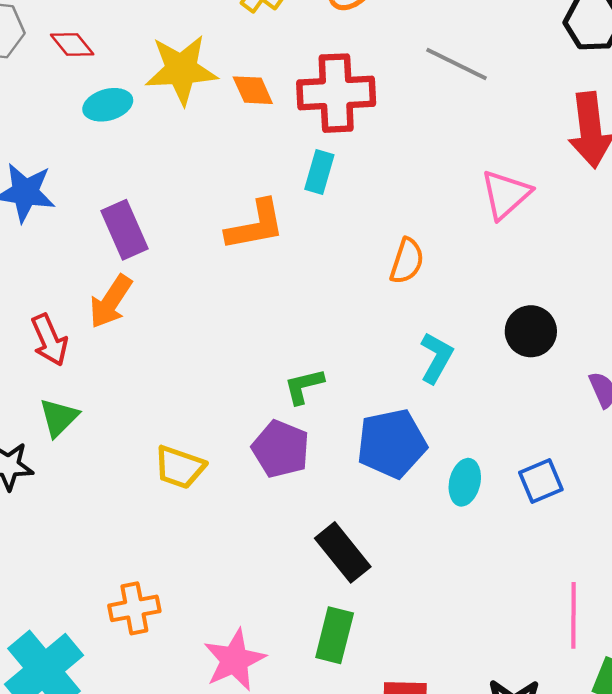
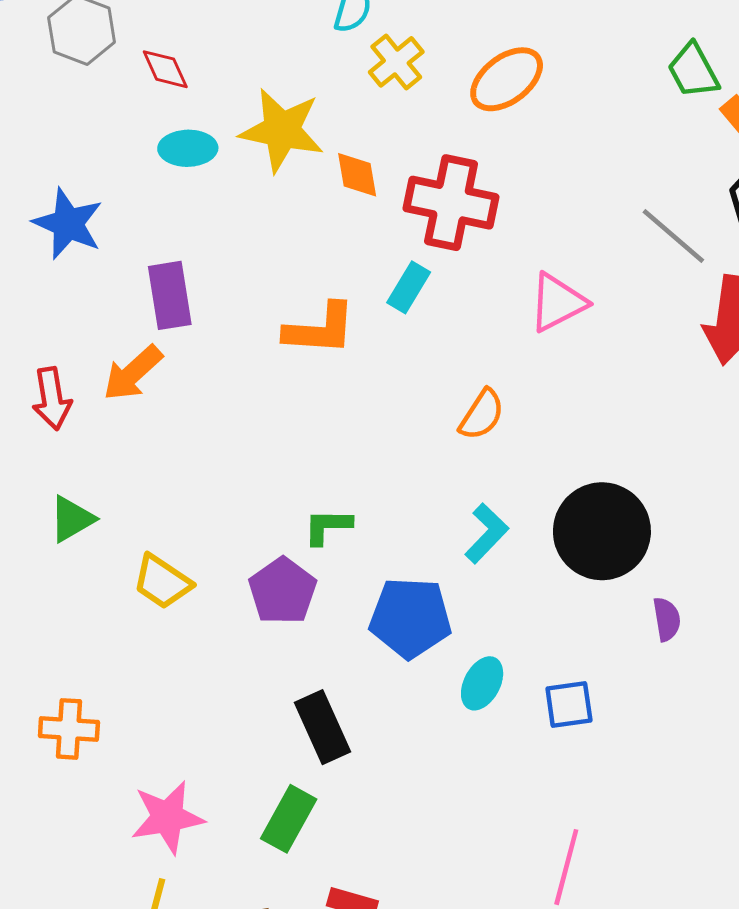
gray line: (457, 64) -> (673, 236), moved
pink triangle: (506, 194) -> (558, 303), moved
black circle: (531, 331) -> (602, 531), size x1.6
green triangle: (59, 417) -> (72, 519), moved

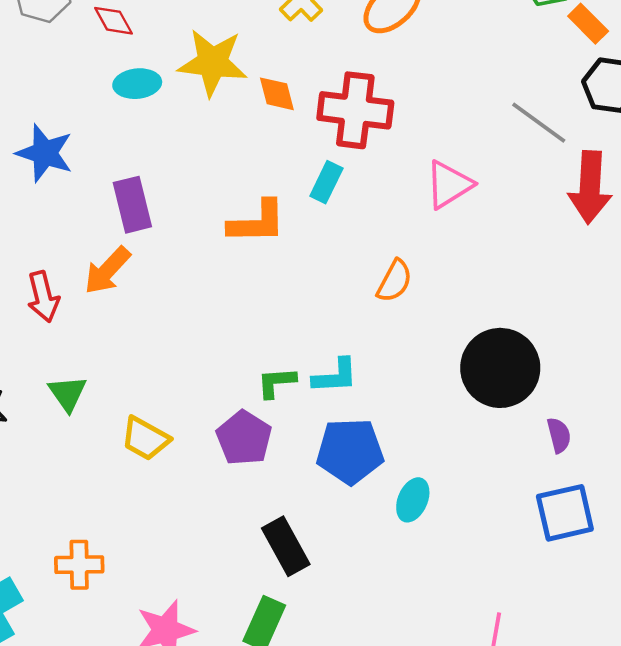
green triangle: (72, 519) -> (68, 393), turned -30
cyan L-shape: (487, 533) -> (335, 376), moved, turned 48
blue square: (569, 704) -> (565, 513), moved, size x1.4

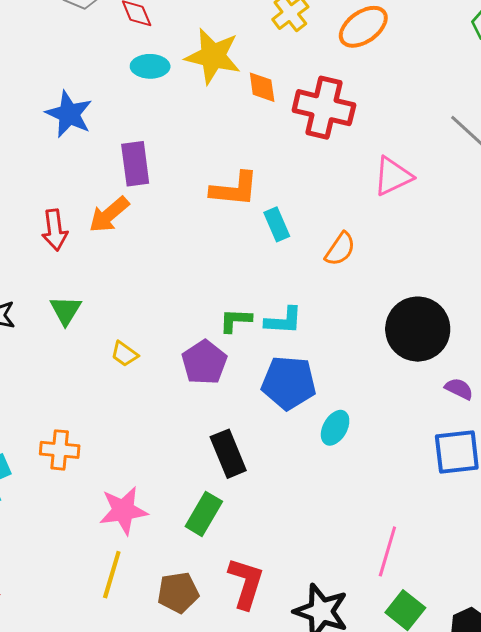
cyan rectangle: (326, 182) -> (277, 224), moved, turned -56
purple semicircle: (559, 435) -> (459, 389), turned -56
yellow trapezoid: (145, 439) -> (125, 354), size x0.7

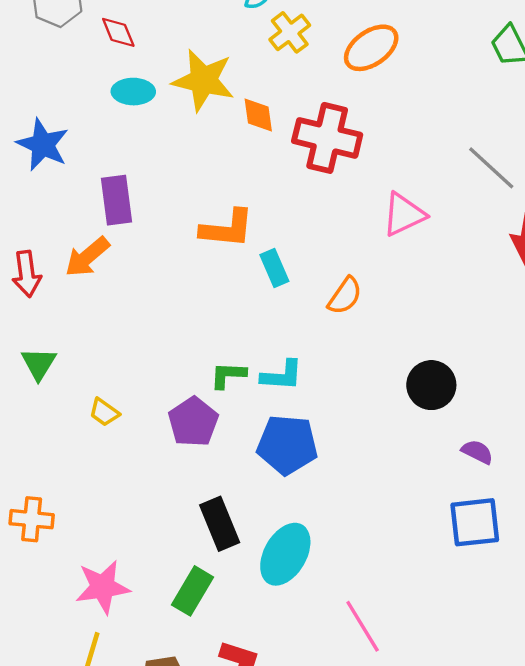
black circle: (418, 329) -> (431, 385), size x0.7
cyan ellipse: (335, 428) -> (285, 554), moved, size x1.6
pink line: (387, 551) -> (363, 626), moved, turned -48

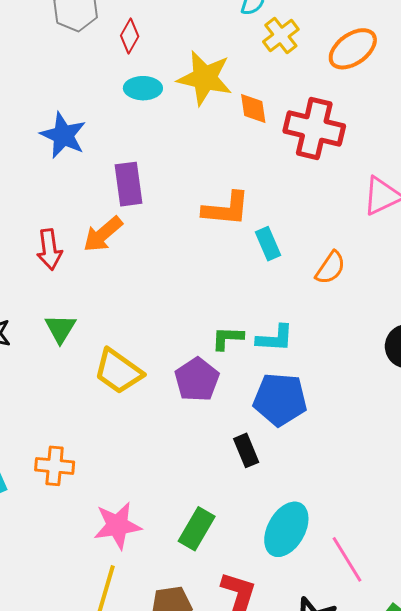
red diamond: (118, 32) -> (130, 36), turned 52
yellow trapezoid: (104, 412) -> (118, 371), size x1.8
black rectangle: (220, 524) -> (246, 450), moved, size x0.7
cyan ellipse: (285, 554) -> (286, 529), moved

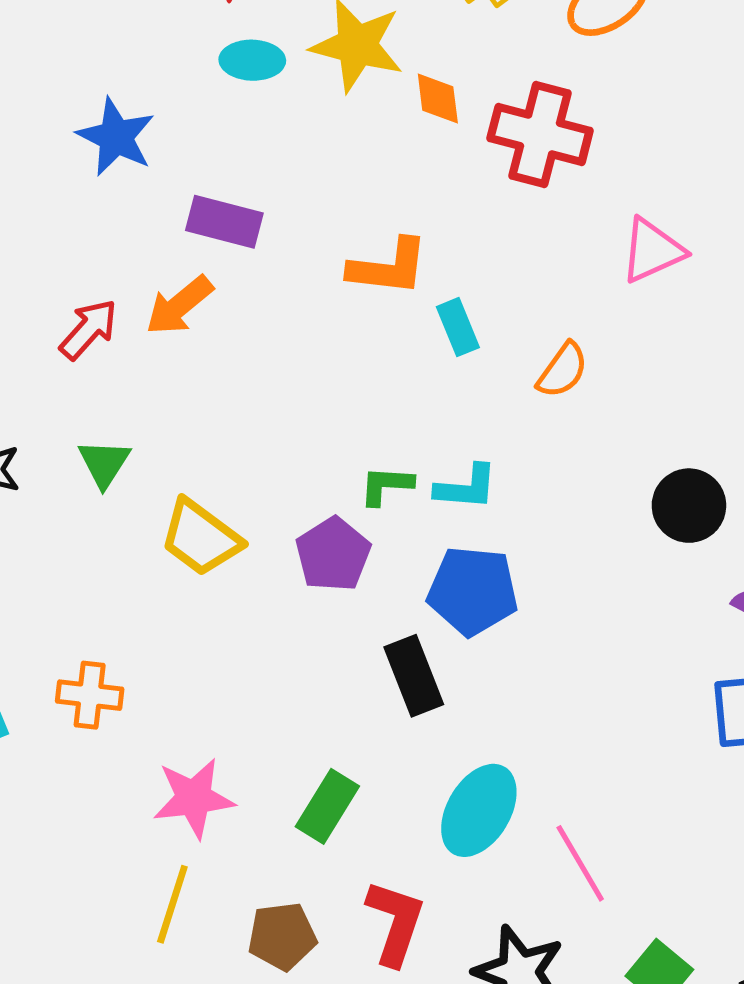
purple rectangle: (128, 184) -> (224, 222), turned -69
red arrow: (49, 249) -> (89, 329), turned -132
black rectangle: (246, 450) -> (414, 676), size x1.4

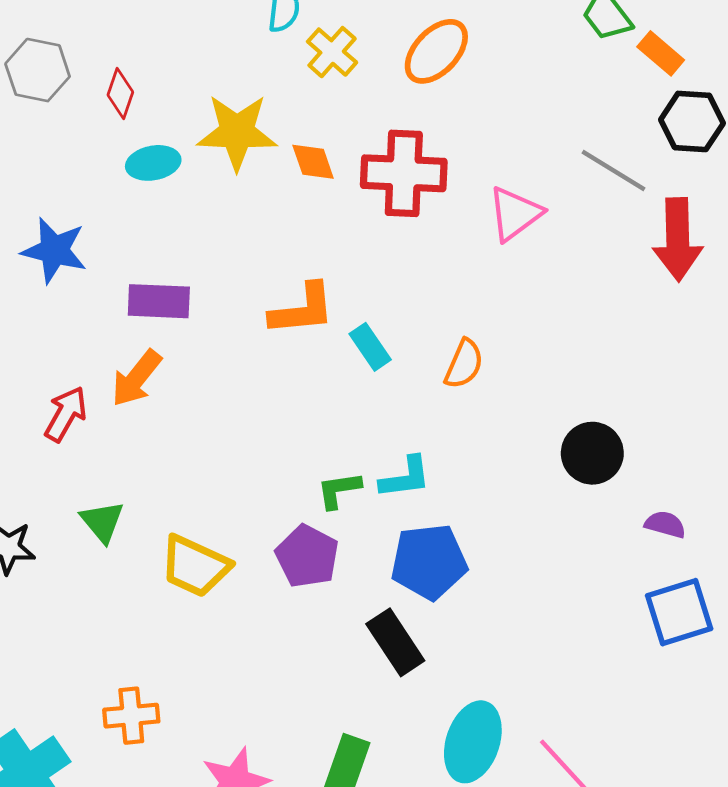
pink triangle: (652, 251) -> (515, 214), moved

